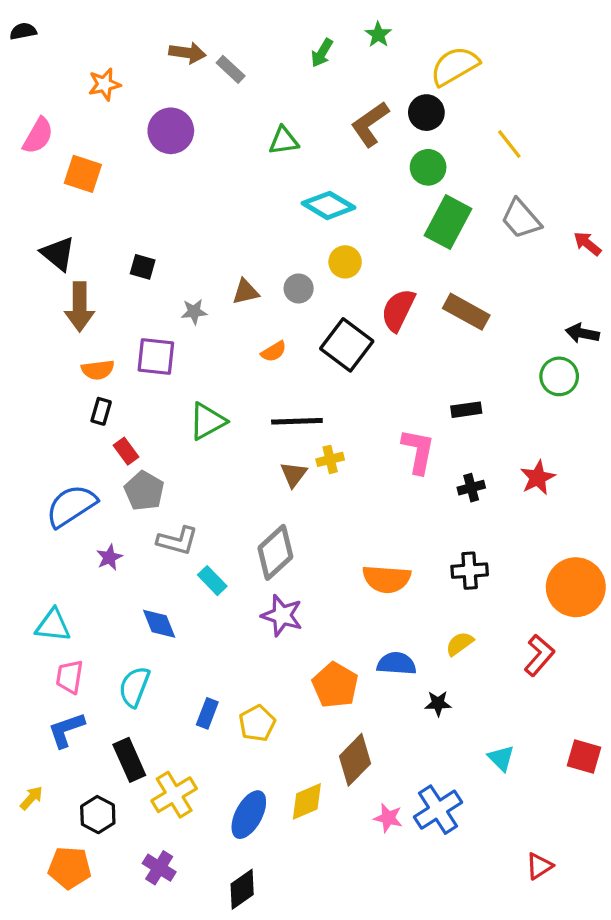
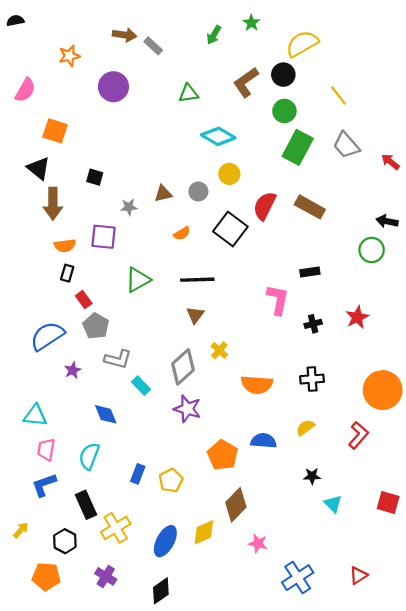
orange square: (83, 174) -> (55, 131), moved
yellow cross: (330, 459) -> (219, 350), moved, turned -35
black star: (438, 703) -> (312, 476), moved
blue cross: (438, 810) -> (298, 578), moved

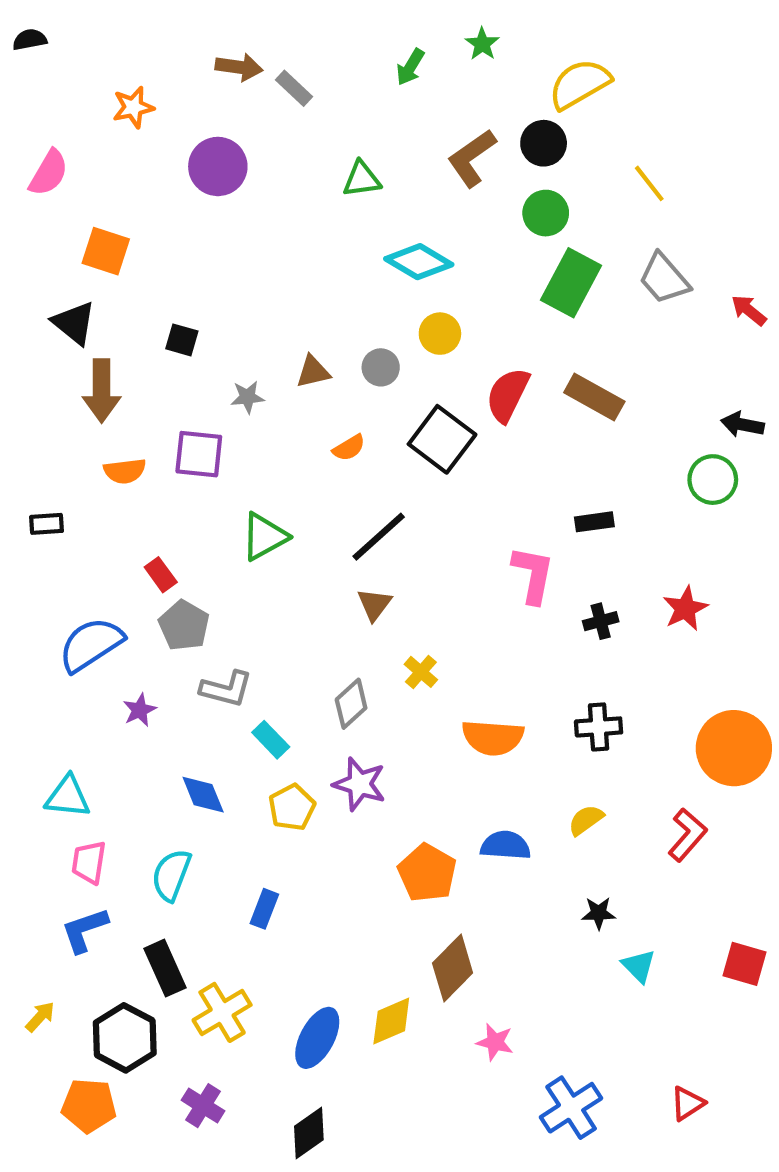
black rectangle: (67, 273) -> (47, 524), moved, turned 70
black line: (197, 280) -> (379, 537), turned -40
gray diamond: (183, 367) -> (351, 704), size x0.7
yellow pentagon: (171, 480) -> (292, 807), moved
black hexagon: (65, 541) -> (125, 1038), size x1.4

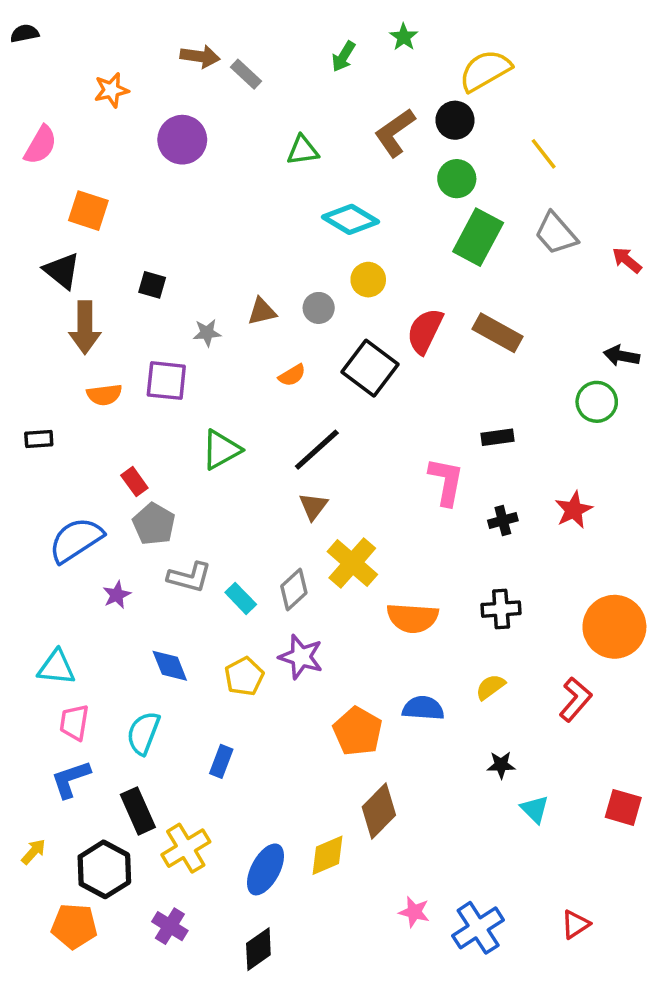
yellow cross: (421, 672) -> (352, 563), size x1.8
cyan rectangle: (271, 740) -> (241, 598), moved
pink star: (495, 1042) -> (414, 912), moved

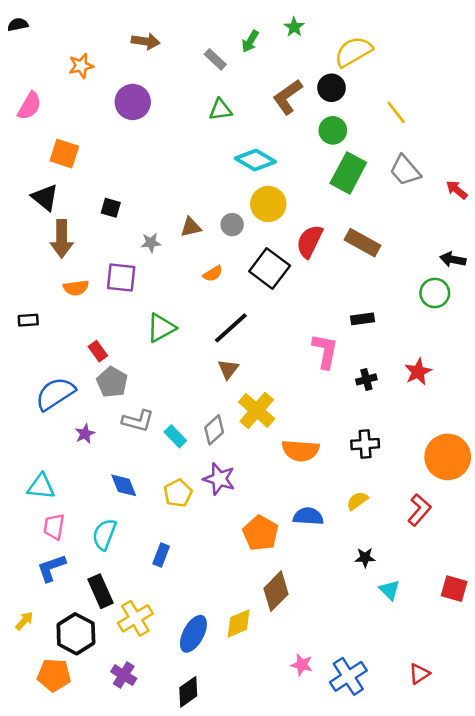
gray rectangle: (246, 74) -> (215, 59), moved
yellow circle: (368, 280) -> (268, 204), size x1.4

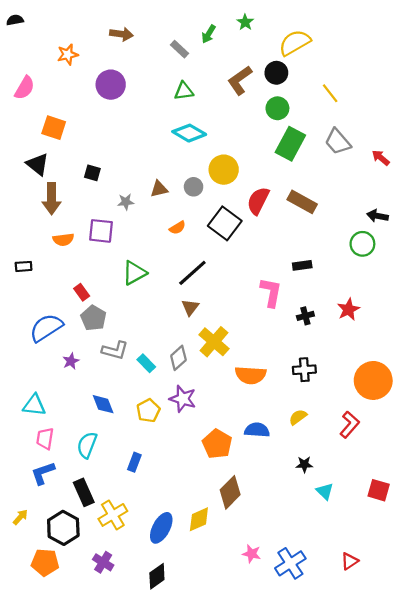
cyan diamond: (255, 160) -> (189, 133), moved

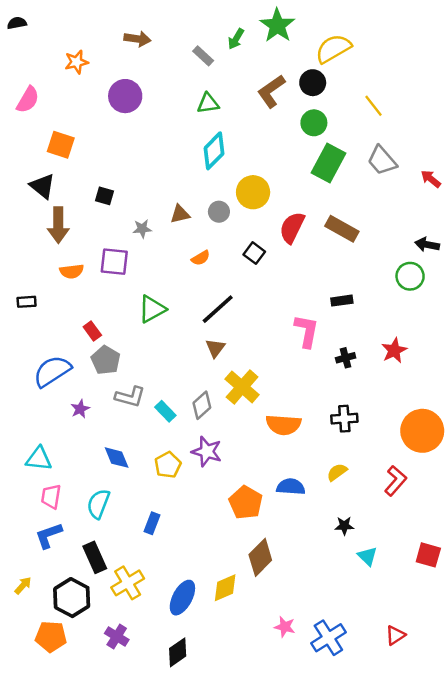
green star: (245, 22) -> (277, 25), size x1.8
cyan diamond: (189, 133) -> (214, 151), turned -76
black square: (225, 223) -> (254, 253), size x0.6

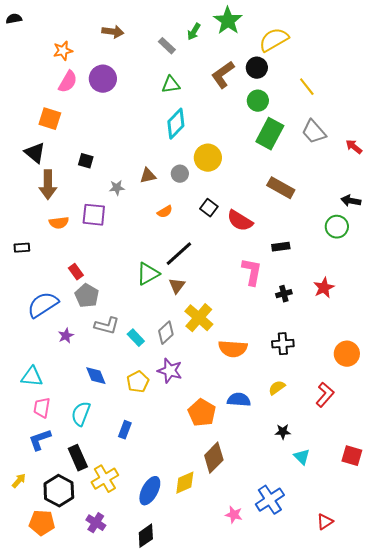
pink semicircle: (28, 100) -> (68, 82), moved
red semicircle: (292, 228) -> (240, 221), moved, turned -84
green triangle: (152, 309) -> (148, 274), moved
orange circle: (422, 431) -> (347, 354), size x0.7
blue cross: (328, 638) -> (270, 500), moved

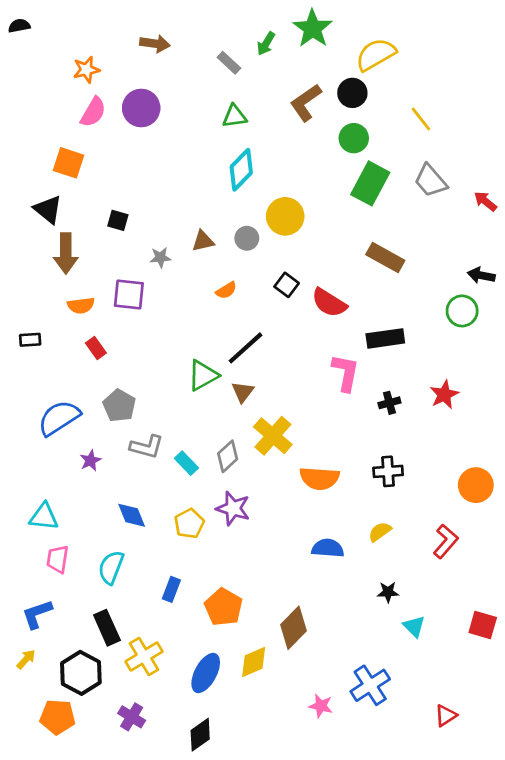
black rectangle: (281, 247) -> (385, 338), size x1.5
red rectangle: (76, 272) -> (96, 348), moved
orange pentagon: (202, 413) -> (223, 607), moved
blue L-shape: (40, 440) -> (37, 614), moved

